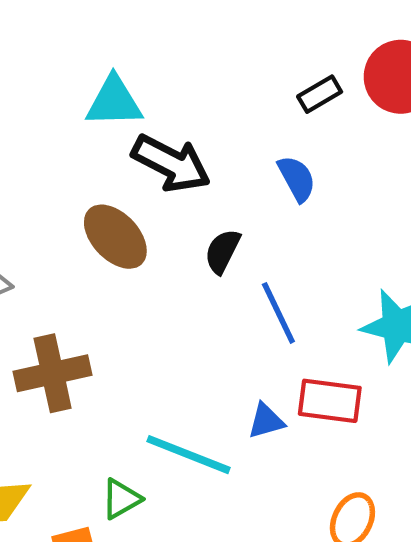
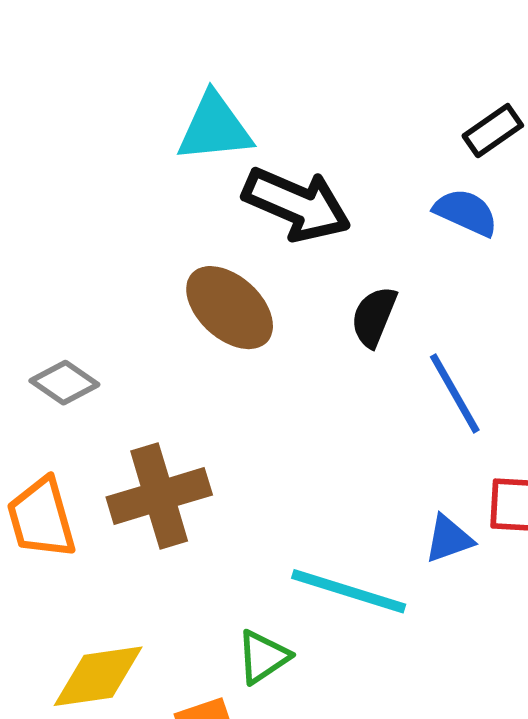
black rectangle: (320, 94) -> (493, 131), moved
blue semicircle: (297, 179) -> (466, 212), turned -33

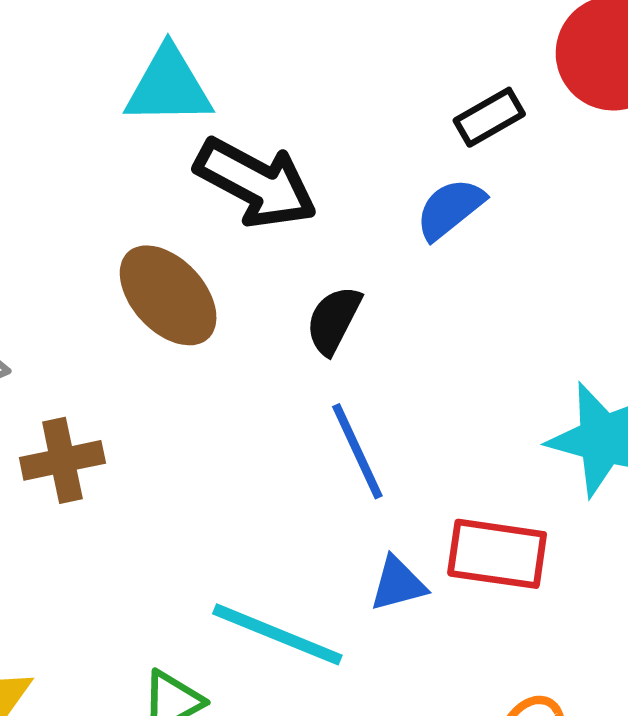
blue semicircle: (466, 212) -> (450, 209), turned -68
blue line: (455, 393) -> (357, 451), moved
brown cross: (159, 496) -> (62, 460), moved, size x0.7

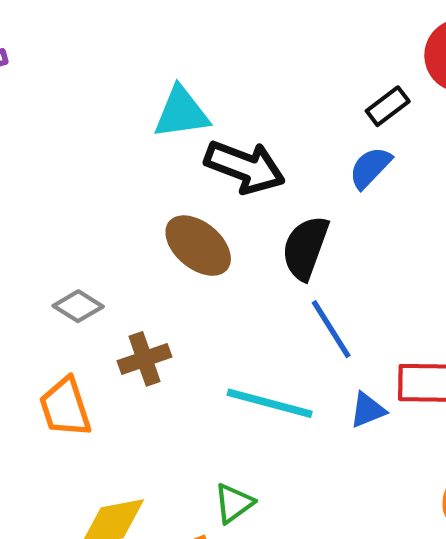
black semicircle: (334, 320) -> (305, 248), size x1.4
cyan line: (277, 634) -> (270, 403), moved

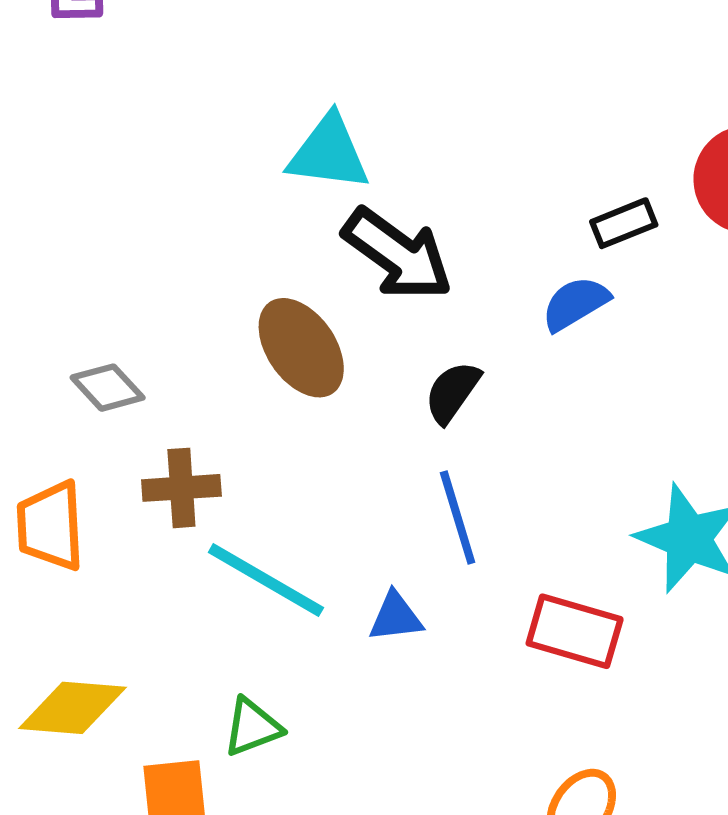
black semicircle: (305, 248) -> (452, 392), size x0.7
cyan line: (270, 403) -> (266, 580), moved
blue triangle: (368, 410) -> (396, 617), moved

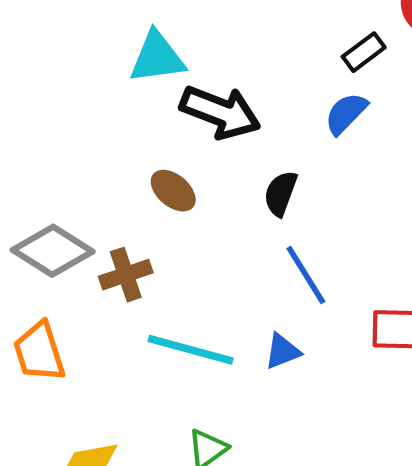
brown ellipse: (301, 348) -> (173, 191), size x0.7
gray diamond: (108, 388) -> (53, 251), size x1.6
brown cross: (181, 488) -> (126, 275), moved

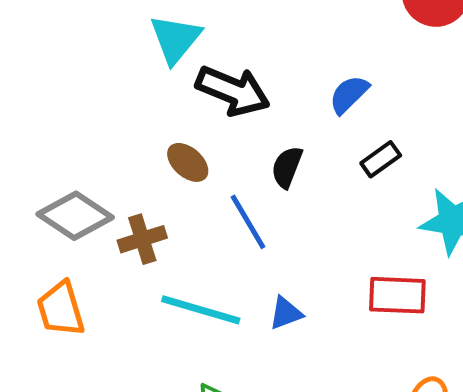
black rectangle: (364, 52) -> (381, 159), moved
cyan triangle: (157, 57) -> (175, 39), turned -44
blue line: (306, 275) -> (248, 222), moved

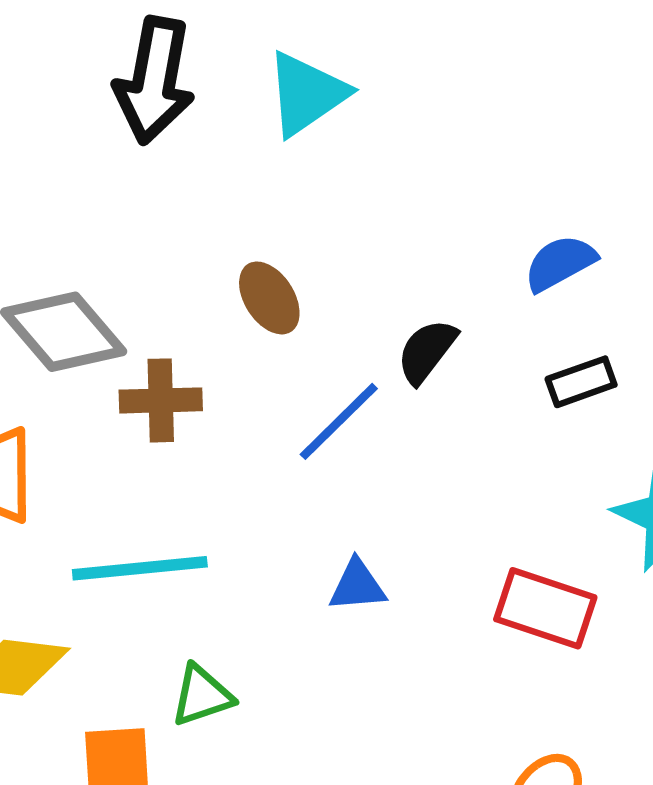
black arrow: (233, 91) -> (154, 81), moved, turned 62
blue line: (248, 222) -> (339, 421), turned 60
cyan line: (201, 310) -> (140, 568), moved, turned -38

